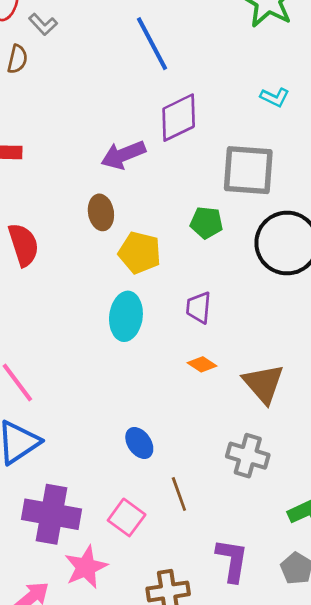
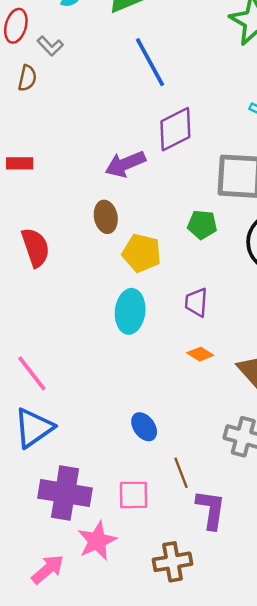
pink square: (127, 517) -> (134, 495), turned -36
purple L-shape: (232, 560) -> (211, 510), moved

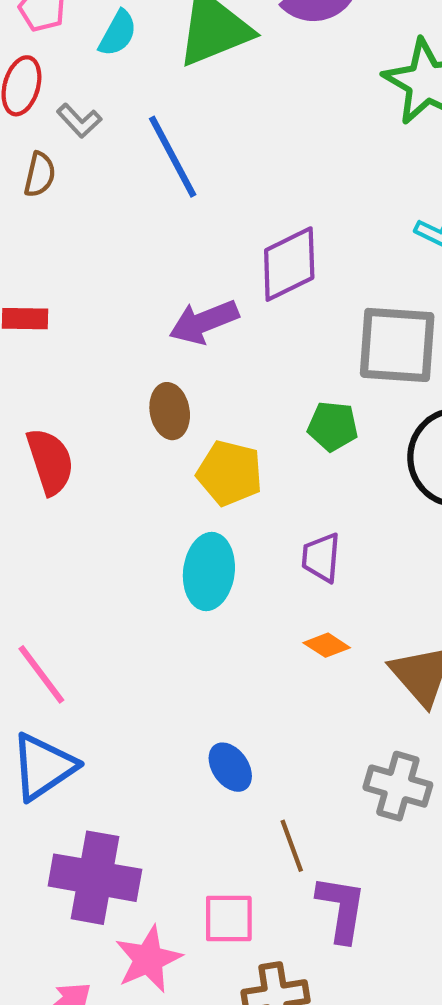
blue line: (150, 62) -> (173, 157), moved
pink square: (134, 495) -> (229, 919), moved

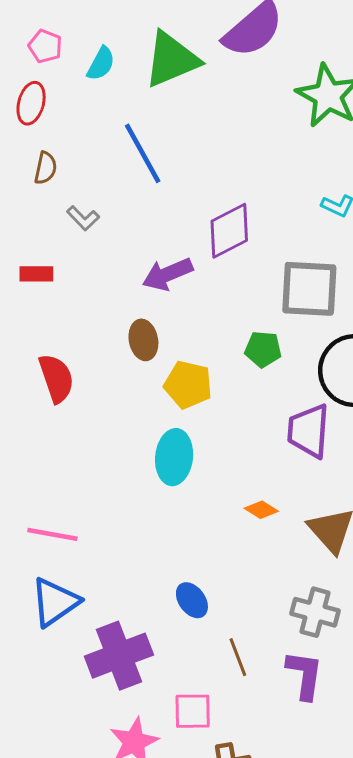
gray L-shape: (79, 121) -> (83, 218), moved
purple trapezoid: (321, 557) -> (309, 431), moved, size x1.5
pink line: (41, 674) -> (52, 534), turned -42
purple cross: (95, 878) -> (119, 656), moved, turned -30
purple L-shape: (341, 909) -> (305, 675), moved

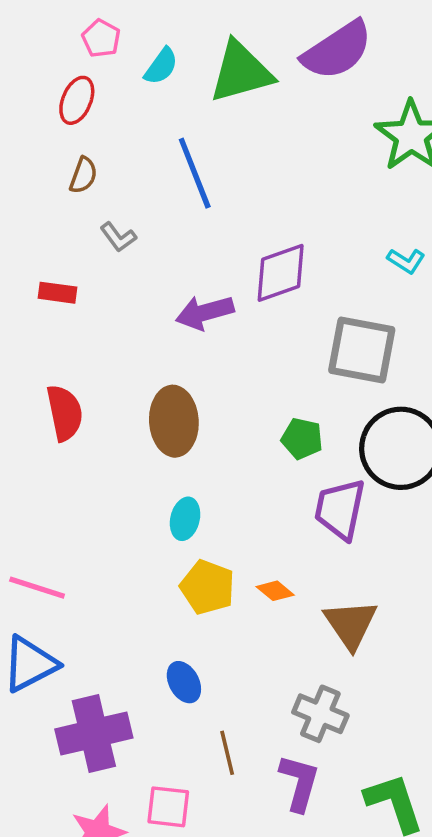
brown ellipse: (143, 340) -> (174, 421), moved, size x1.5
green pentagon: (263, 349) -> (302, 439), moved
yellow pentagon: (188, 385) -> (207, 587), moved
cyan ellipse: (174, 457) -> (185, 519), size x0.7

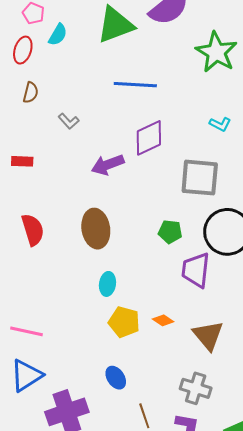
cyan semicircle: (161, 66) -> (58, 35), moved
blue line: (195, 173) -> (135, 85), moved, turned -60
gray L-shape: (118, 237) -> (69, 121), moved

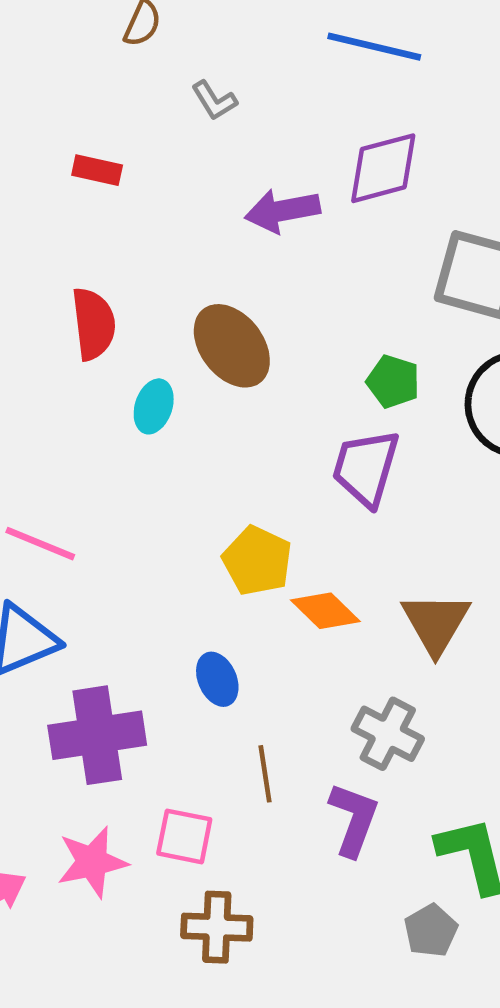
brown ellipse: (96, 229) -> (232, 346), turned -39
purple trapezoid: (196, 270) -> (366, 468), moved
cyan ellipse: (107, 284) -> (154, 406), moved
orange diamond: (163, 320) -> (325, 611), moved, size x1.4

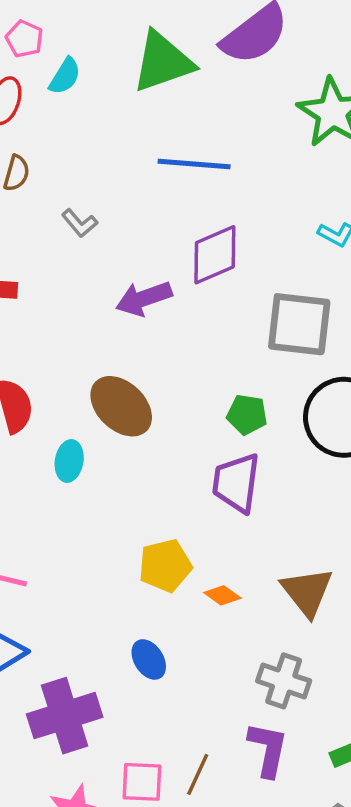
yellow pentagon: (257, 561) -> (165, 566), turned -30
orange diamond: (325, 611) -> (222, 595), size x0.7
brown line: (265, 774) -> (198, 774), moved, turned 42

